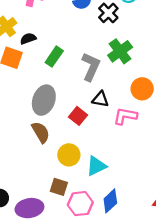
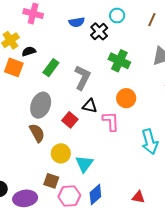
green cross: (120, 51) -> (119, 61), moved, turned -30
pink L-shape: (125, 116) -> (111, 121), turned 75
cyan triangle: (96, 166) -> (84, 164), turned -30

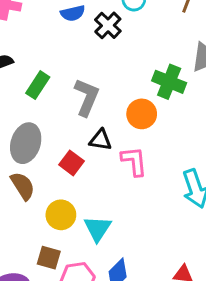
green cross: (119, 61) -> (169, 82), moved
orange circle: (126, 98) -> (142, 114), moved

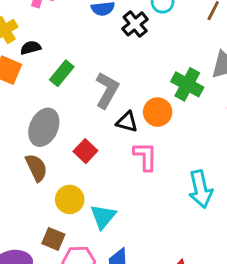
black triangle: (100, 140) -> (127, 122), moved

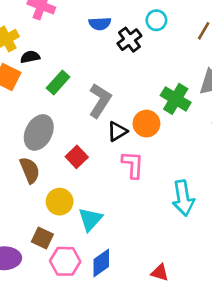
black triangle: (127, 122) -> (117, 131), turned -50

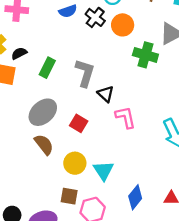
orange circle: (146, 124) -> (123, 25), moved
black triangle: (117, 131) -> (106, 94), turned -30
gray ellipse: (39, 132) -> (43, 112), turned 36
blue diamond: (101, 263) -> (135, 197), moved

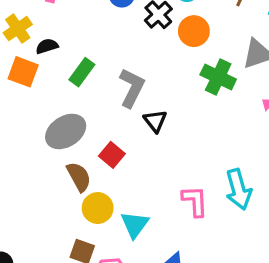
pink L-shape: (126, 117) -> (195, 201), moved
brown semicircle: (44, 144) -> (79, 177), moved

